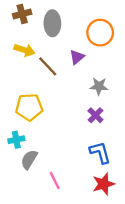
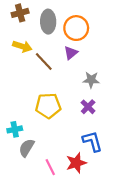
orange circle: (100, 33) -> (76, 28), moved
yellow pentagon: (29, 107) -> (48, 106), moved
red star: (104, 184) -> (76, 163), moved

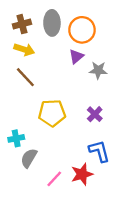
brown cross: (20, 13) -> (22, 24), moved
brown line: (44, 61) -> (25, 77), moved
gray star: (91, 80) -> (98, 70), moved
pink line: (50, 167) -> (54, 179), turned 70

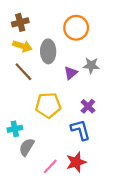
gray ellipse: (52, 23) -> (48, 51), moved
purple triangle: (76, 56) -> (71, 73), moved
blue L-shape: (99, 151) -> (80, 130), moved

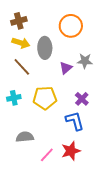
cyan cross: (15, 129) -> (14, 98), moved
gray semicircle: (27, 147) -> (25, 137), turned 54

